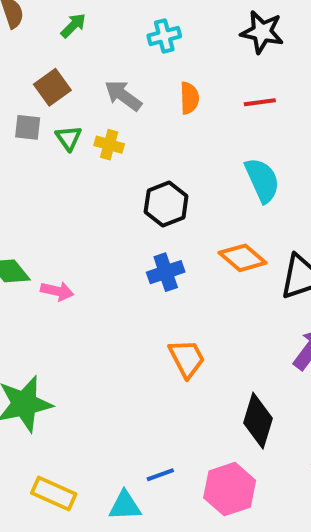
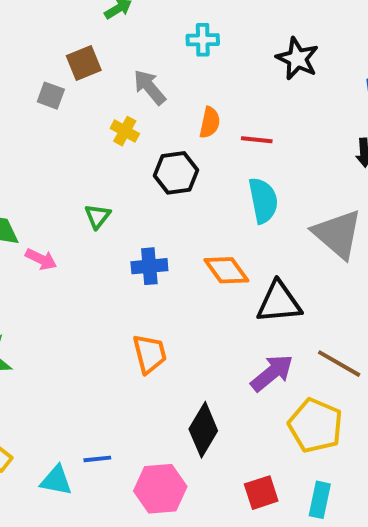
orange semicircle: (189, 98) -> (210, 122), moved
red line: (260, 102) -> (257, 140), moved
green triangle: (69, 138) -> (98, 216), moved
black hexagon: (166, 204) -> (176, 173), moved

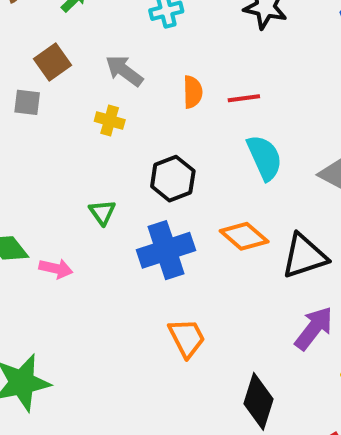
black hexagon: (176, 173) -> (173, 179), moved
blue cross: (149, 266) -> (166, 250), size x1.5

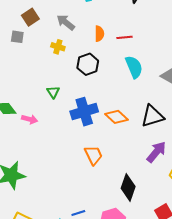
black hexagon: (173, 179) -> (88, 64), moved
orange diamond: (244, 236) -> (117, 117), moved

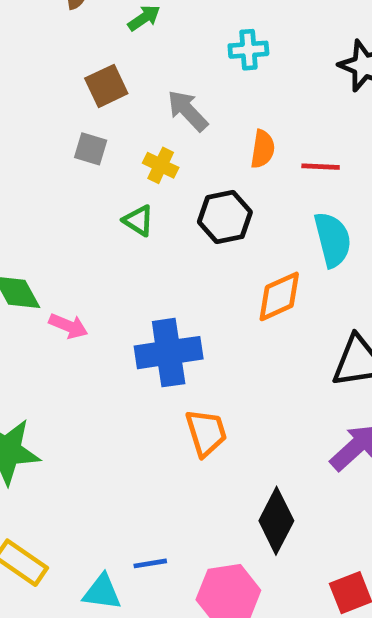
gray square: (17, 37) -> (91, 149), moved
green triangle: (53, 92) -> (138, 221), moved, turned -32
blue cross: (84, 112) -> (169, 353), moved
orange diamond: (117, 117) -> (279, 296), moved, turned -75

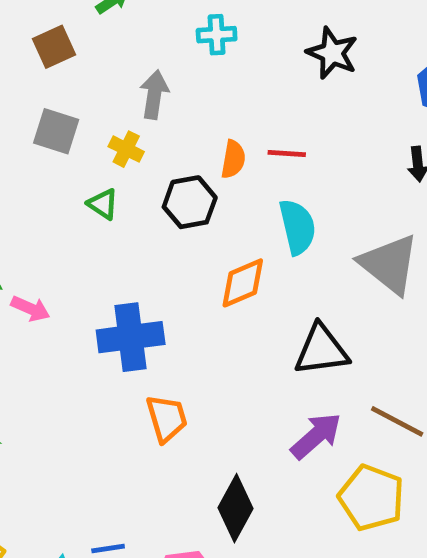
brown square: (106, 86) -> (54, 47), moved
gray arrow: (188, 111) -> (154, 95), turned 51
gray square: (91, 149) -> (56, 131), size x1.4
orange semicircle: (263, 149) -> (233, 159), moved

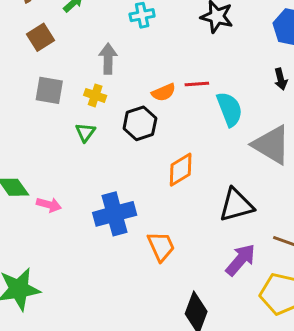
orange semicircle: (233, 159) -> (164, 92), turned 65
green triangle: (103, 204) -> (85, 132), turned 40
cyan semicircle: (297, 227) -> (230, 109), moved
orange trapezoid: (167, 418) -> (161, 246), moved

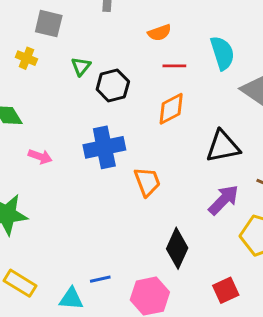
red line: (197, 84) -> (174, 66), moved
yellow cross: (95, 95) -> (26, 58), moved
black hexagon: (140, 123) -> (113, 86), moved
pink arrow: (49, 205) -> (40, 157), moved

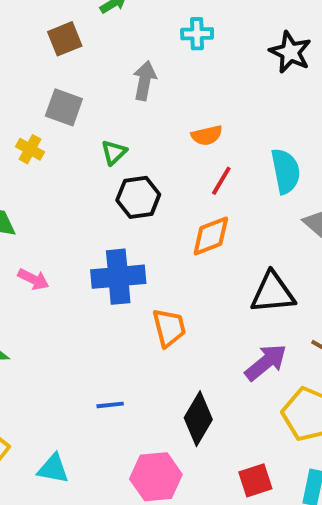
green triangle: (81, 66) -> (114, 152), moved
red line: (174, 66) -> (221, 181), turned -65
blue line: (100, 279) -> (110, 405), moved

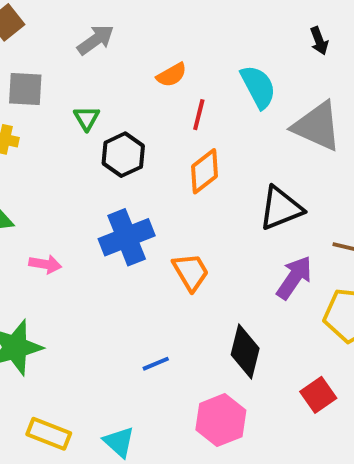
gray arrow: (145, 81) -> (96, 40), turned 60
cyan triangle: (53, 469) -> (119, 442), turned 48

